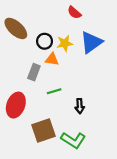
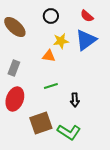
red semicircle: (74, 13) -> (87, 16), moved
black circle: (45, 41) -> (51, 16), moved
gray rectangle: (34, 72) -> (14, 68), moved

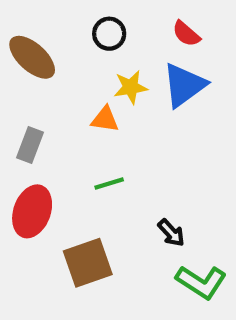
black arrow: (75, 100) -> (171, 233), moved, turned -40
green L-shape: (69, 132) -> (201, 282), moved

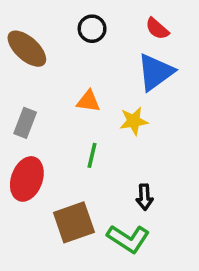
yellow star: (131, 87) -> (134, 121), moved
green line: (109, 184) -> (92, 155), turned -60
black arrow: (171, 233) -> (145, 197), turned 40
green L-shape: (201, 282) -> (128, 239), moved

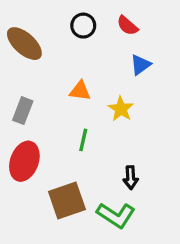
red semicircle: (157, 29) -> (127, 26), moved
blue triangle: (155, 72) -> (140, 65), size x0.6
yellow star: (134, 121) -> (121, 109), turned -30

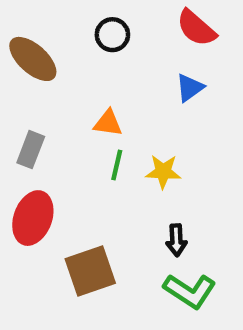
red semicircle: (127, 26) -> (196, 28), moved, size x1.4
yellow star: (121, 109) -> (163, 172), moved, turned -30
green line: (83, 140) -> (117, 165), moved
green L-shape: (116, 215) -> (190, 291), moved

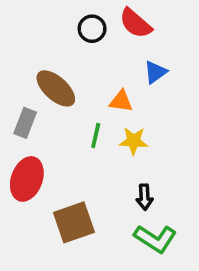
red semicircle: (196, 28) -> (135, 23), moved
brown ellipse: (33, 59) -> (56, 88), moved
orange triangle: (108, 123) -> (121, 101), moved

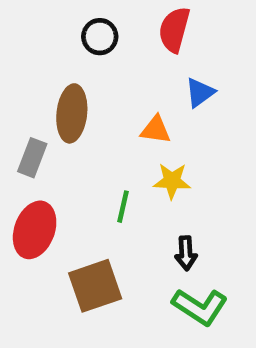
red semicircle: (135, 23) -> (174, 30), turned 64
black circle: (92, 29) -> (100, 37), moved
brown ellipse: (56, 88) -> (72, 113), turned 54
green line: (96, 136) -> (123, 207), moved

